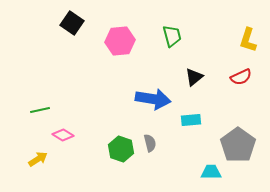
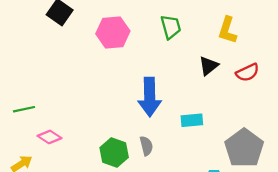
yellow L-shape: (248, 40) -> (227, 30), moved
black triangle: (194, 77) -> (209, 66), moved
blue arrow: (153, 99) -> (150, 97), turned 80

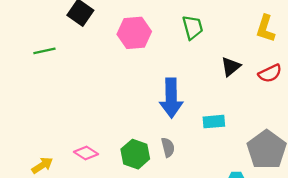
yellow L-shape: (227, 30) -> (266, 28), moved
green line: (24, 109) -> (44, 51), moved
pink diamond: (50, 137) -> (86, 153), moved

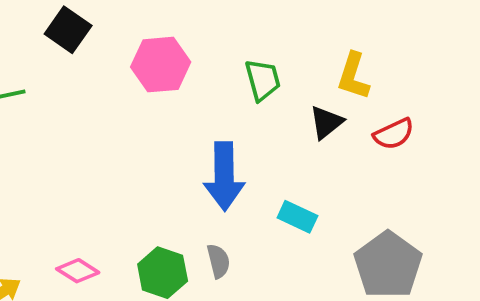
green trapezoid: (193, 27) -> (263, 80), moved
yellow L-shape: (266, 28) -> (353, 76), moved
cyan rectangle: (214, 122) -> (297, 217), turned 30

